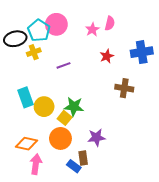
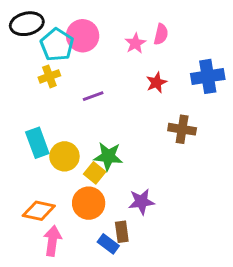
black ellipse: (15, 39) -> (27, 24), moved

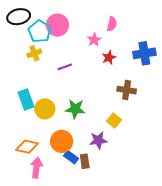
pink star: (135, 43) -> (94, 40), moved
yellow square: (95, 173) -> (114, 120), moved
blue rectangle: (108, 244) -> (71, 157), moved

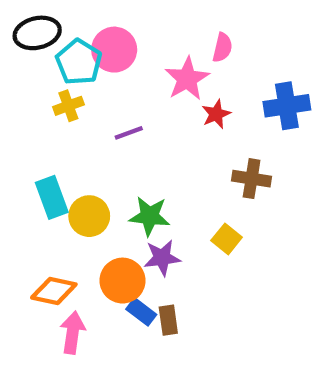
pink star: (94, 40) -> (187, 79), size x1.5
purple star: (98, 140) -> (162, 258), moved

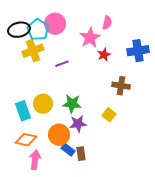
black ellipse: (37, 33) -> (19, 30), moved
yellow cross: (68, 106) -> (33, 51), size x1.5
cyan rectangle: (52, 197) -> (23, 111), moved

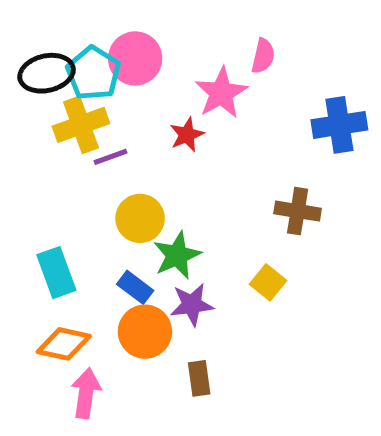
red star: (104, 55) -> (187, 135), moved
purple line: (62, 64) -> (111, 157), moved
yellow circle: (43, 104) -> (140, 218), moved
green star: (72, 104) -> (177, 255), turned -30
blue rectangle: (68, 150) -> (135, 287), moved

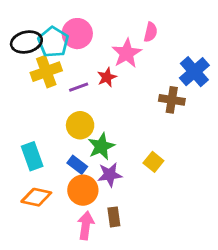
blue cross: (339, 125) -> (194, 72), turned -32
purple line: (111, 157) -> (79, 87), moved
brown cross: (298, 211) -> (172, 100), moved
pink arrow: (86, 393) -> (86, 225), moved

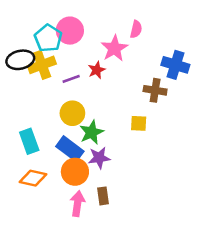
black ellipse: (26, 42) -> (20, 60), moved
blue cross: (194, 72) -> (175, 65), turned -32
yellow square: (153, 162) -> (139, 123), moved, turned -36
blue rectangle: (77, 165) -> (70, 149), size x1.5

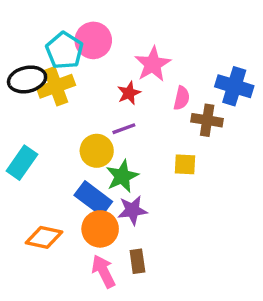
pink semicircle: (136, 29) -> (182, 98), moved
purple line: (71, 79) -> (124, 129), moved
cyan rectangle: (29, 141) -> (22, 163), moved, turned 55
pink arrow: (78, 204) -> (103, 271), turned -35

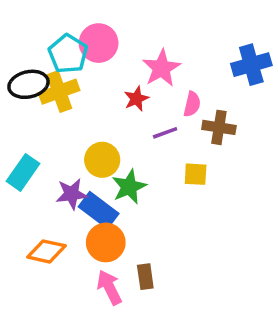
blue cross: (234, 86) -> (251, 65), moved, turned -33
purple line: (124, 129) -> (165, 133), moved
purple star: (132, 210) -> (72, 194), moved

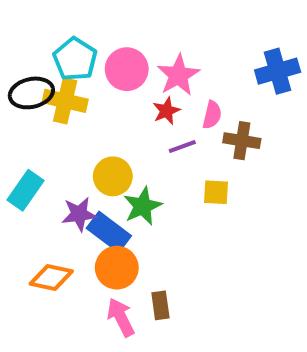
pink circle: (99, 43) -> (127, 69), moved
yellow cross: (59, 92) -> (65, 101), turned 33
red star: (136, 99) -> (166, 111), moved

